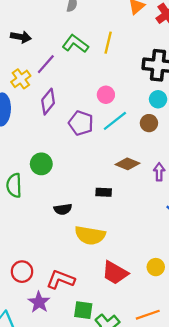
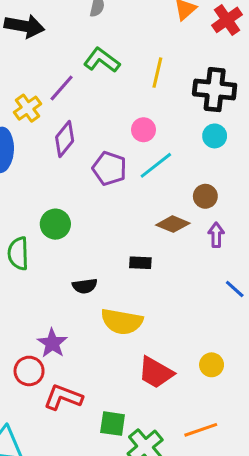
black arrow: (21, 37) -> (24, 26), moved, size x1.4
yellow line: (108, 43) -> (157, 73), moved
brown circle: (149, 123) -> (205, 196), moved
red L-shape: (61, 280) -> (63, 397), moved
purple star: (39, 302) -> (52, 343), moved

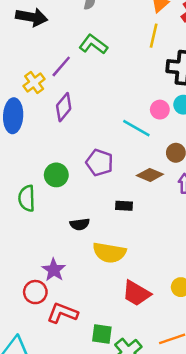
yellow line: (157, 73) -> (154, 36), moved
pink circle: (143, 130) -> (160, 110), moved
cyan line: (156, 165) -> (136, 128), turned 68
purple pentagon: (109, 168) -> (99, 163), moved

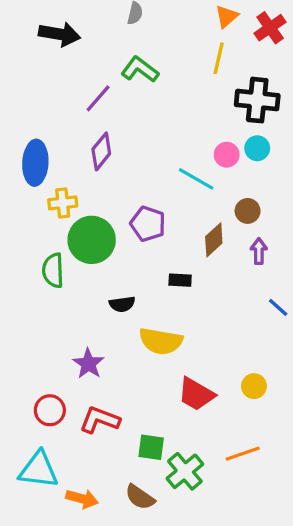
yellow cross: (34, 82) -> (63, 203), moved, turned 30
green circle: (56, 175) -> (92, 240), size x1.5
brown diamond: (150, 175) -> (214, 240), turned -65
red circle: (35, 292) -> (50, 410), moved

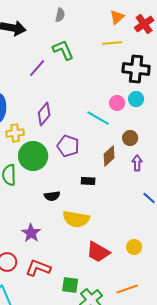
yellow line: (219, 58) -> (112, 43), turned 72
green L-shape: (140, 69) -> (63, 50), turned 30
purple diamond: (101, 151) -> (44, 114), moved

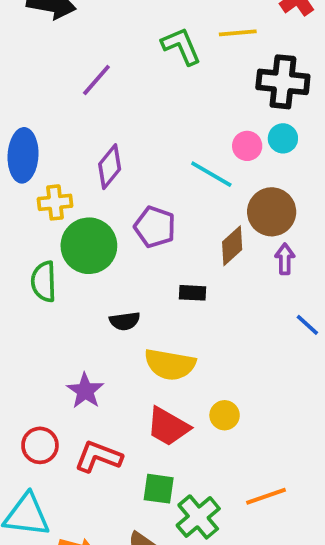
green L-shape: (63, 50) -> (181, 46), moved
brown circle: (130, 138) -> (272, 212), size x1.6
yellow circle: (134, 247) -> (225, 415), moved
red trapezoid: (98, 252) -> (168, 427), moved

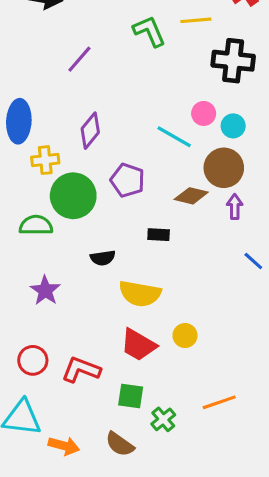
cyan circle: (283, 138) -> (233, 126), moved
brown diamond: (232, 246) -> (191, 196), turned 56
green semicircle: (44, 282) -> (36, 225), turned 92
purple star: (85, 391) -> (45, 290), moved
green cross: (198, 517) -> (163, 419), size x0.7

